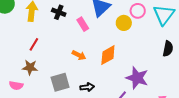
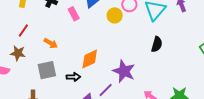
orange arrow: (79, 55) -> (51, 43), moved
orange diamond: (108, 55) -> (90, 59), moved

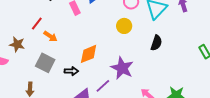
yellow circle: (115, 15) -> (124, 26), moved
red line: (23, 30) -> (37, 24), moved
gray square: (47, 70) -> (45, 63), turned 36

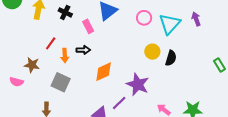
yellow circle: (124, 26) -> (152, 52), moved
orange arrow: (50, 36) -> (65, 56), turned 56
black arrow: (71, 71) -> (83, 50), moved

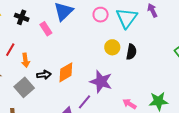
black arrow: (83, 50) -> (44, 75), moved
gray square: (61, 82) -> (24, 87), turned 30

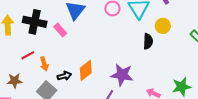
black cross: (22, 17) -> (35, 22), size x1.6
yellow circle: (112, 47) -> (163, 26), moved
red line: (10, 50) -> (28, 55), turned 40

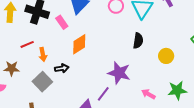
yellow circle: (163, 26) -> (166, 56), moved
black semicircle: (148, 41) -> (138, 41), moved
orange diamond: (86, 70) -> (79, 44), moved

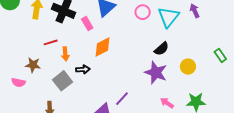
black semicircle: (138, 41) -> (161, 49), turned 35
purple star: (119, 73) -> (156, 73), moved

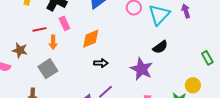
pink rectangle: (87, 24) -> (64, 23), moved
black semicircle: (161, 49) -> (160, 47), moved
yellow circle: (188, 67) -> (193, 85), moved
black arrow: (83, 69) -> (101, 63), moved

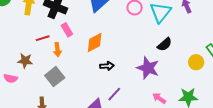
yellow circle: (193, 85) -> (196, 62), moved

